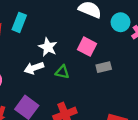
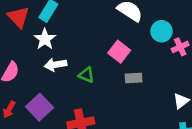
white star: (48, 47) -> (45, 39), moved

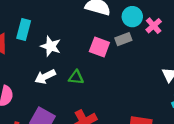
white star: (45, 39) -> (51, 46), moved
gray rectangle: (134, 78) -> (123, 39), moved

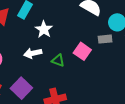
pink square: (99, 47) -> (82, 51), moved

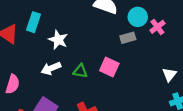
pink square: (82, 51) -> (109, 67), moved

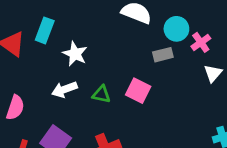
white triangle: (169, 75) -> (213, 73), moved

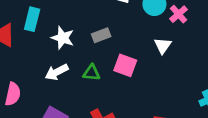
gray rectangle: (163, 55) -> (101, 35), moved
white triangle: (213, 73) -> (163, 46), moved

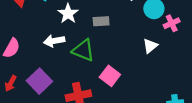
pink square: (125, 65) -> (110, 76), moved
green triangle: (91, 73) -> (83, 50), size x1.5

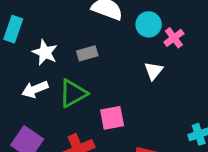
green triangle: (83, 50) -> (73, 93), turned -40
pink square: (110, 76) -> (112, 118), turned -36

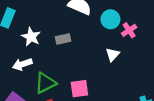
green triangle: (73, 93) -> (45, 83), moved

